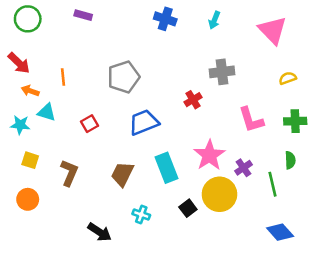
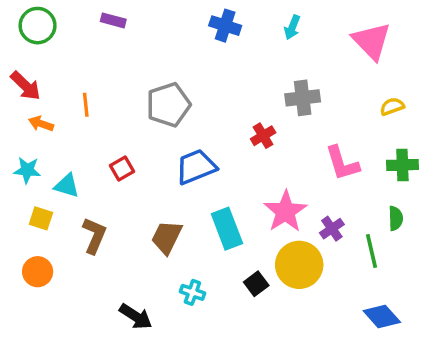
cyan triangle: (47, 112) -> (67, 186), moved

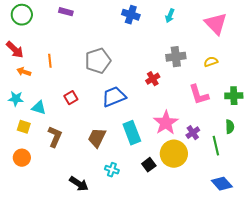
yellow semicircle: (392, 106) -> (211, 62), moved

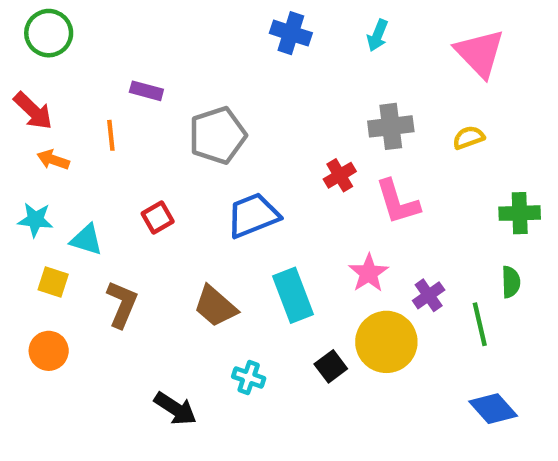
purple rectangle: (66, 12) -> (146, 91), moved
pink L-shape: (199, 95) -> (397, 202), moved
pink star: (166, 123) -> (369, 273), size x0.7
brown trapezoid: (97, 138) -> (215, 306), turned -75

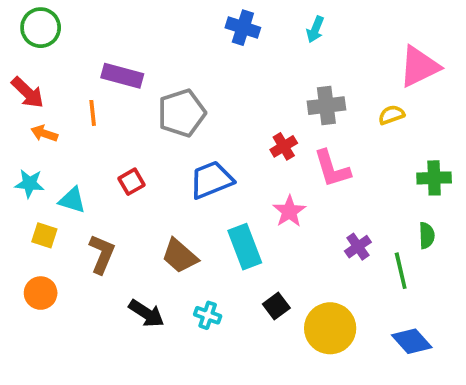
pink triangle: (480, 53) -> (419, 67), moved, turned 48
purple rectangle: (146, 91) -> (122, 76), size x1.5
pink star: (369, 273) -> (289, 211), moved
yellow circle: (386, 342) -> (330, 328), moved
black arrow: (175, 409) -> (146, 313), moved

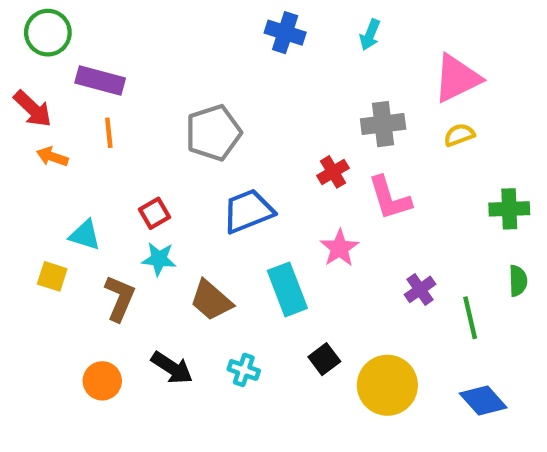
pink triangle: (419, 67) -> (457, 78), moved
purple rectangle: (122, 76) -> (100, 81), moved
cyan star: (29, 183) -> (159, 259), moved
green semicircle: (427, 235) -> (518, 281), moved
orange circle: (41, 293) -> (102, 381), moved

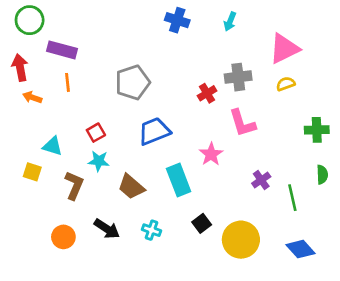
red arrow: (33, 109) -> (20, 68), turned -145
red cross: (333, 172) -> (207, 93), moved

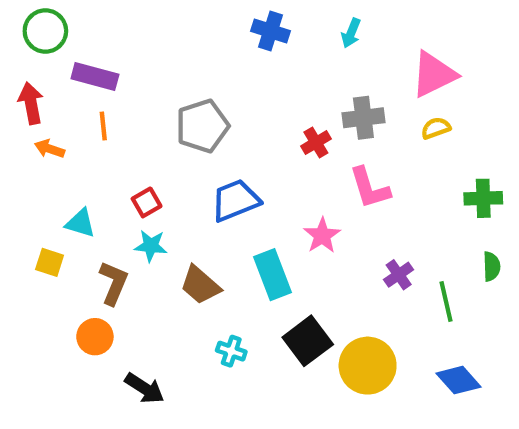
black square: (202, 223) -> (308, 341), size x1.6
black arrow: (107, 229) -> (145, 388), moved
orange circle: (63, 237) -> (95, 337), moved

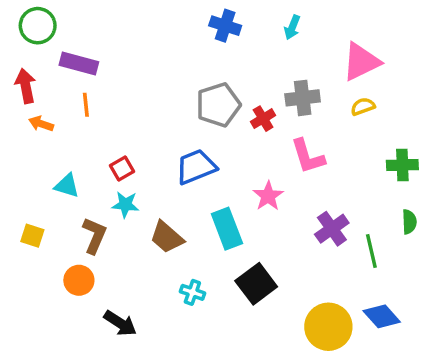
gray pentagon: (202, 126) -> (218, 105), moved
yellow square: (50, 262) -> (32, 236), moved
purple cross: (399, 275) -> (332, 229), size x1.4
yellow circle: (368, 366) -> (328, 327), moved

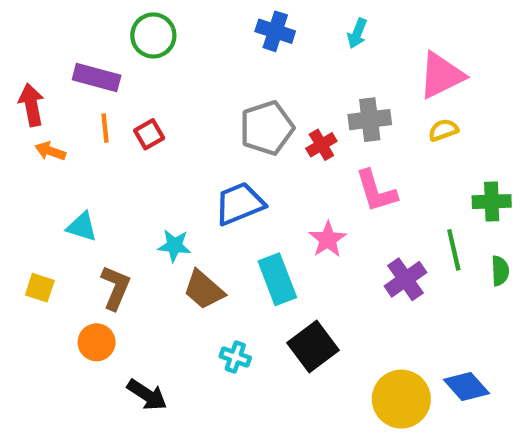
green circle: (38, 26) -> (153, 35), moved
red square: (122, 168) -> (149, 134), moved
cyan star: (125, 205) -> (174, 246), moved
green line: (371, 251) -> (454, 250), moved

